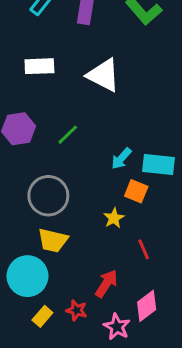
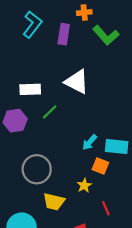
white rectangle: (39, 66) -> (30, 89), moved
green line: (68, 135) -> (50, 112), moved
yellow trapezoid: (53, 240) -> (54, 202), moved

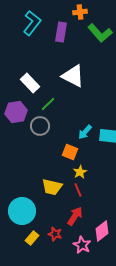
white rectangle: (30, 89) -> (30, 83), turned 48
orange square: (100, 166) -> (70, 152), moved
gray circle: (37, 169) -> (40, 126), moved, size x0.7
red line: (106, 208) -> (78, 190), moved

